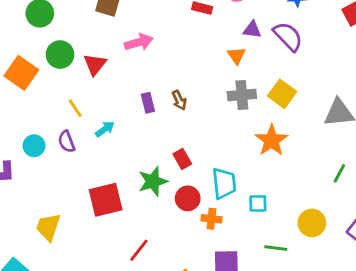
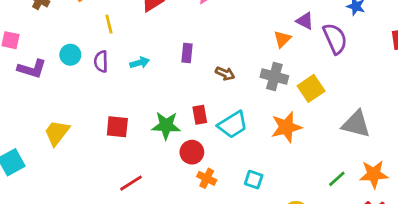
brown arrow: (179, 100) -> (225, 73), moved, turned -60
yellow line: (75, 108) -> (109, 24), moved
cyan trapezoid: (224, 183) -> (233, 125), moved, turned 44
red square: (106, 200) -> (117, 127), size x0.7

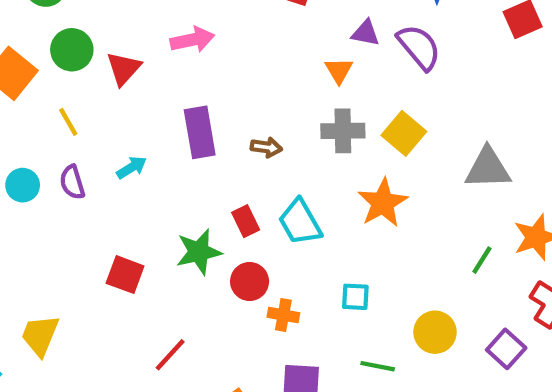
purple rectangle: (187, 53) -> (200, 132), size x1.6
cyan trapezoid: (233, 125) -> (300, 222), turned 108
red square: (117, 127) -> (125, 275), turned 30
yellow trapezoid: (57, 133) -> (40, 335), moved

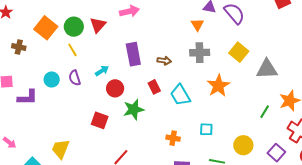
green circle: (72, 50) -> (74, 27), moved
yellow square: (404, 133) -> (239, 52), moved
red rectangle: (246, 221) -> (154, 87), moved
red circle: (250, 282) -> (115, 88), moved

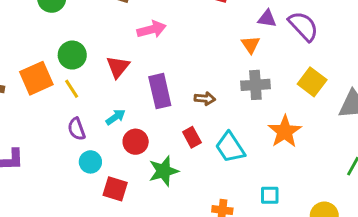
red triangle: (98, 25) -> (118, 67), moved
orange square: (46, 28) -> (36, 78), moved, turned 30
cyan circle: (52, 79) -> (90, 162), moved

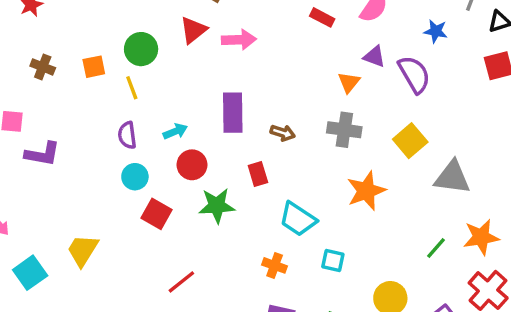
red triangle: (118, 67) -> (193, 30), moved
orange square: (36, 78) -> (94, 67), size x0.6
cyan trapezoid: (230, 147) -> (298, 219), moved, turned -36

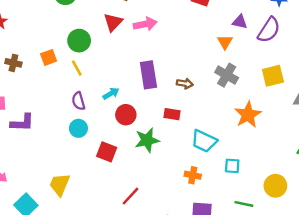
purple semicircle: (414, 74) -> (269, 30), turned 72
gray cross: (344, 130) -> (227, 75), turned 30
yellow square: (410, 141) -> (273, 76), turned 35
red rectangle: (258, 174) -> (172, 114), turned -56
cyan circle: (135, 177) -> (78, 128), moved

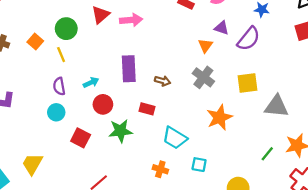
orange square: (49, 57) -> (35, 41), turned -35

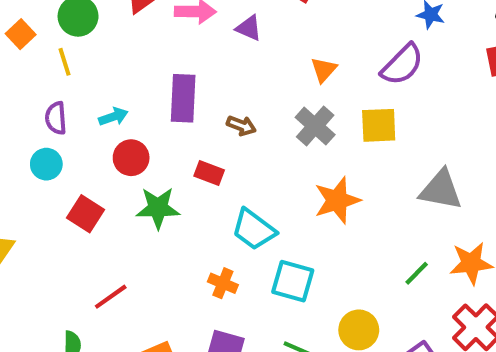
purple triangle: (222, 28) -> (249, 28), moved
yellow square: (248, 83) -> (379, 125), moved
cyan square: (199, 165) -> (293, 281), size x1.5

